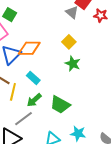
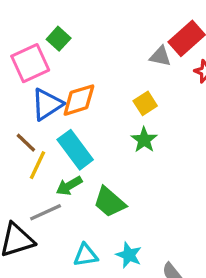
gray triangle: (72, 12) -> (160, 56), turned -40
orange diamond: (29, 48) -> (79, 100), turned -30
cyan rectangle: (33, 78) -> (75, 150), size x1.6

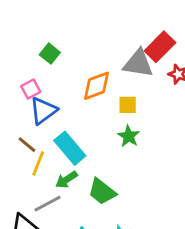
gray triangle: (160, 56) -> (138, 64), size x1.6
pink square: (30, 63) -> (31, 89), moved, size x0.6
orange diamond: (79, 100) -> (96, 86), moved
yellow square: (145, 103) -> (128, 105), turned 36

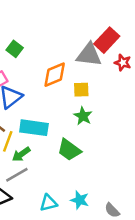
cyan rectangle: (70, 148) -> (34, 128), turned -40
green arrow: (66, 180) -> (21, 154), moved
green trapezoid: (102, 192) -> (69, 150), moved

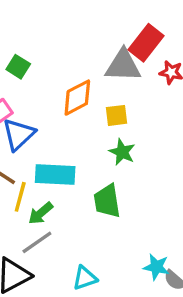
green trapezoid: (69, 150) -> (107, 201), turned 50
cyan star: (80, 200) -> (156, 267), moved

